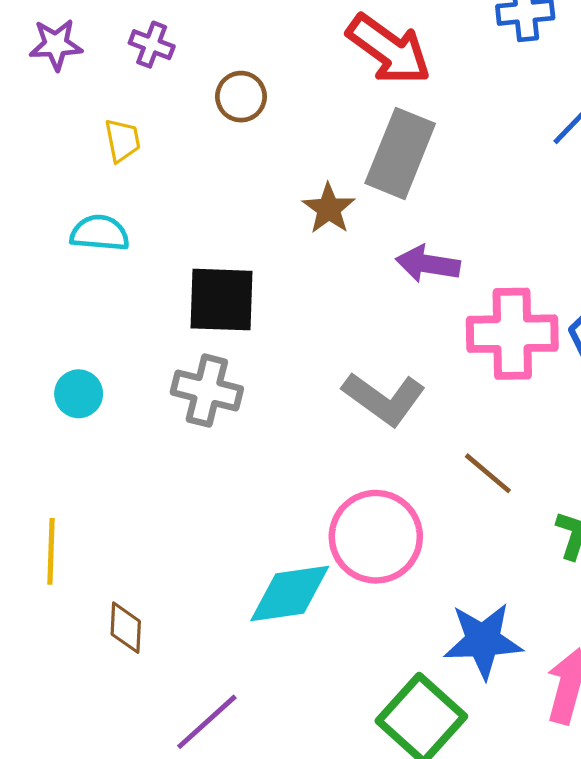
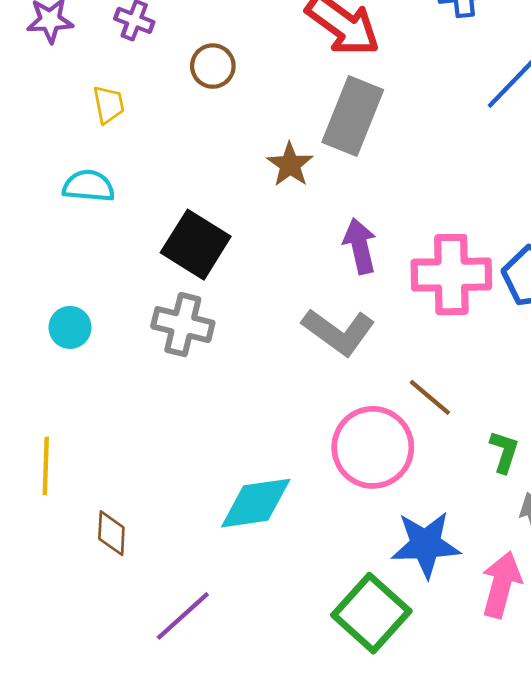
purple arrow: (428, 264) -> (360, 246), moved, turned 68
black square: (222, 300) -> (196, 245), turned 30
pink circle: (376, 537) -> (373, 447), moved

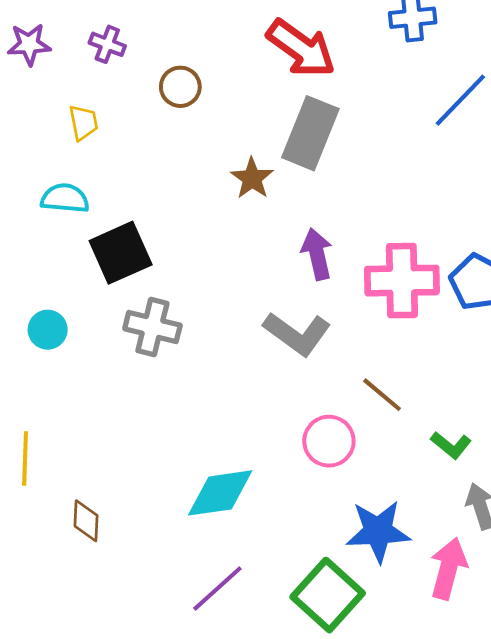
black square: (196, 245) -> (121, 253), moved, turned 34
pink circle: (373, 447) -> (329, 441), size x0.7
green L-shape: (504, 452) -> (451, 445), turned 111
purple line: (183, 616) -> (217, 588), moved

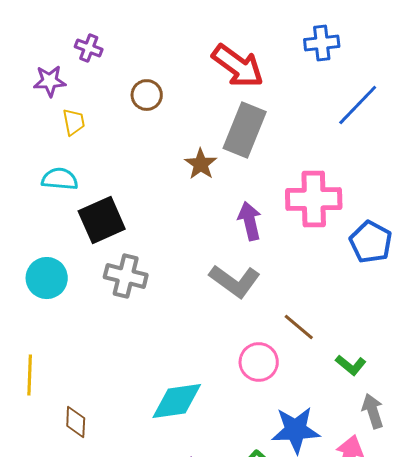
purple star: (29, 44) -> (50, 81), moved
purple cross: (107, 44) -> (89, 48), moved
pink cross: (402, 281) -> (314, 199), moved
cyan circle: (48, 330) -> (47, 278), size x1.4

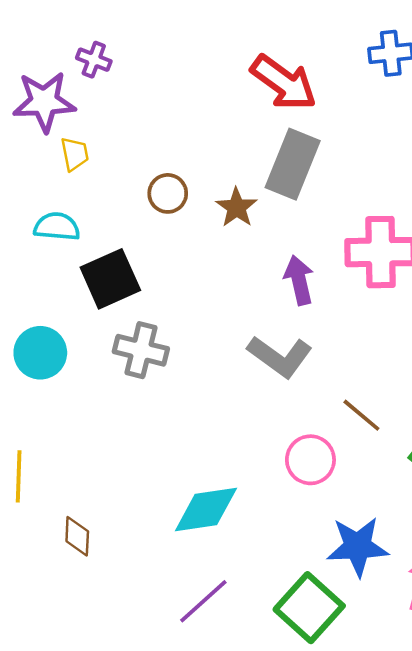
purple star: (50, 81) -> (44, 102), size x1.5
brown circle: (147, 95) -> (168, 193), moved

